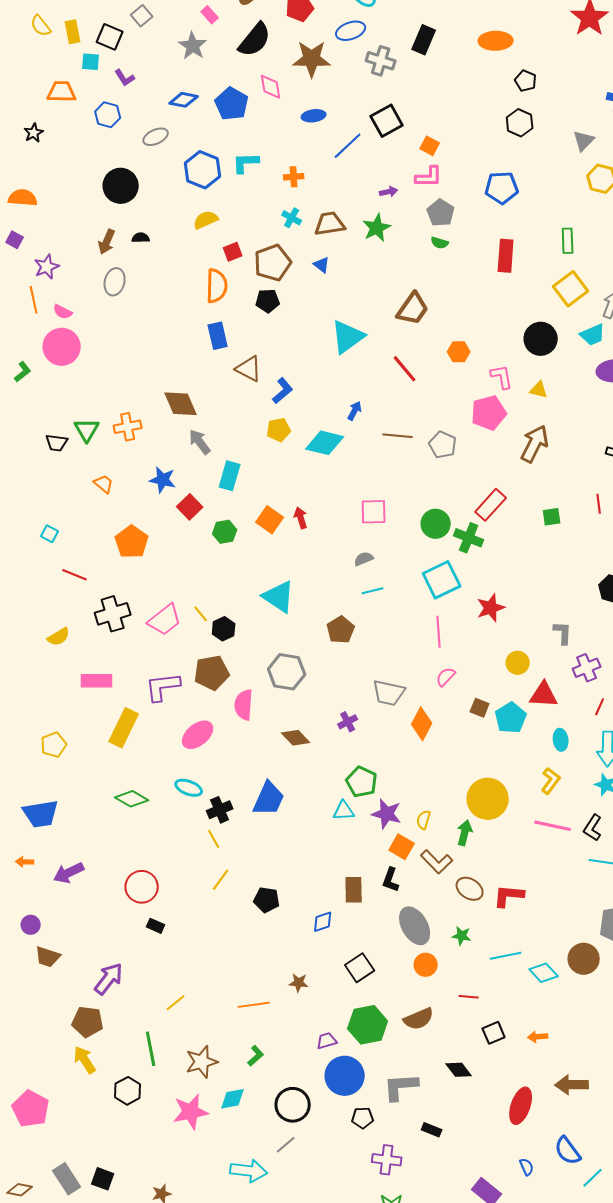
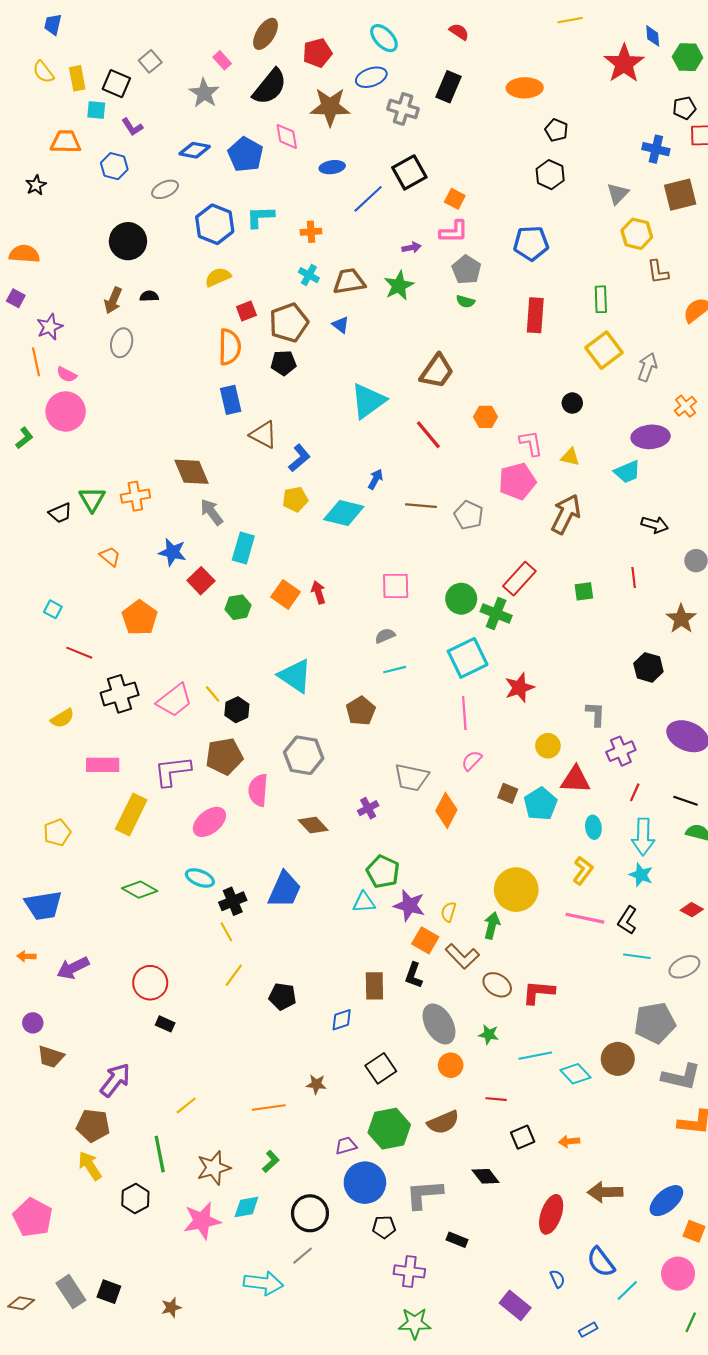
cyan trapezoid: (593, 335) -> (627, 472), moved
black circle: (541, 339) -> (572, 403), size x0.6
black trapezoid: (57, 443) -> (60, 513), turned -30

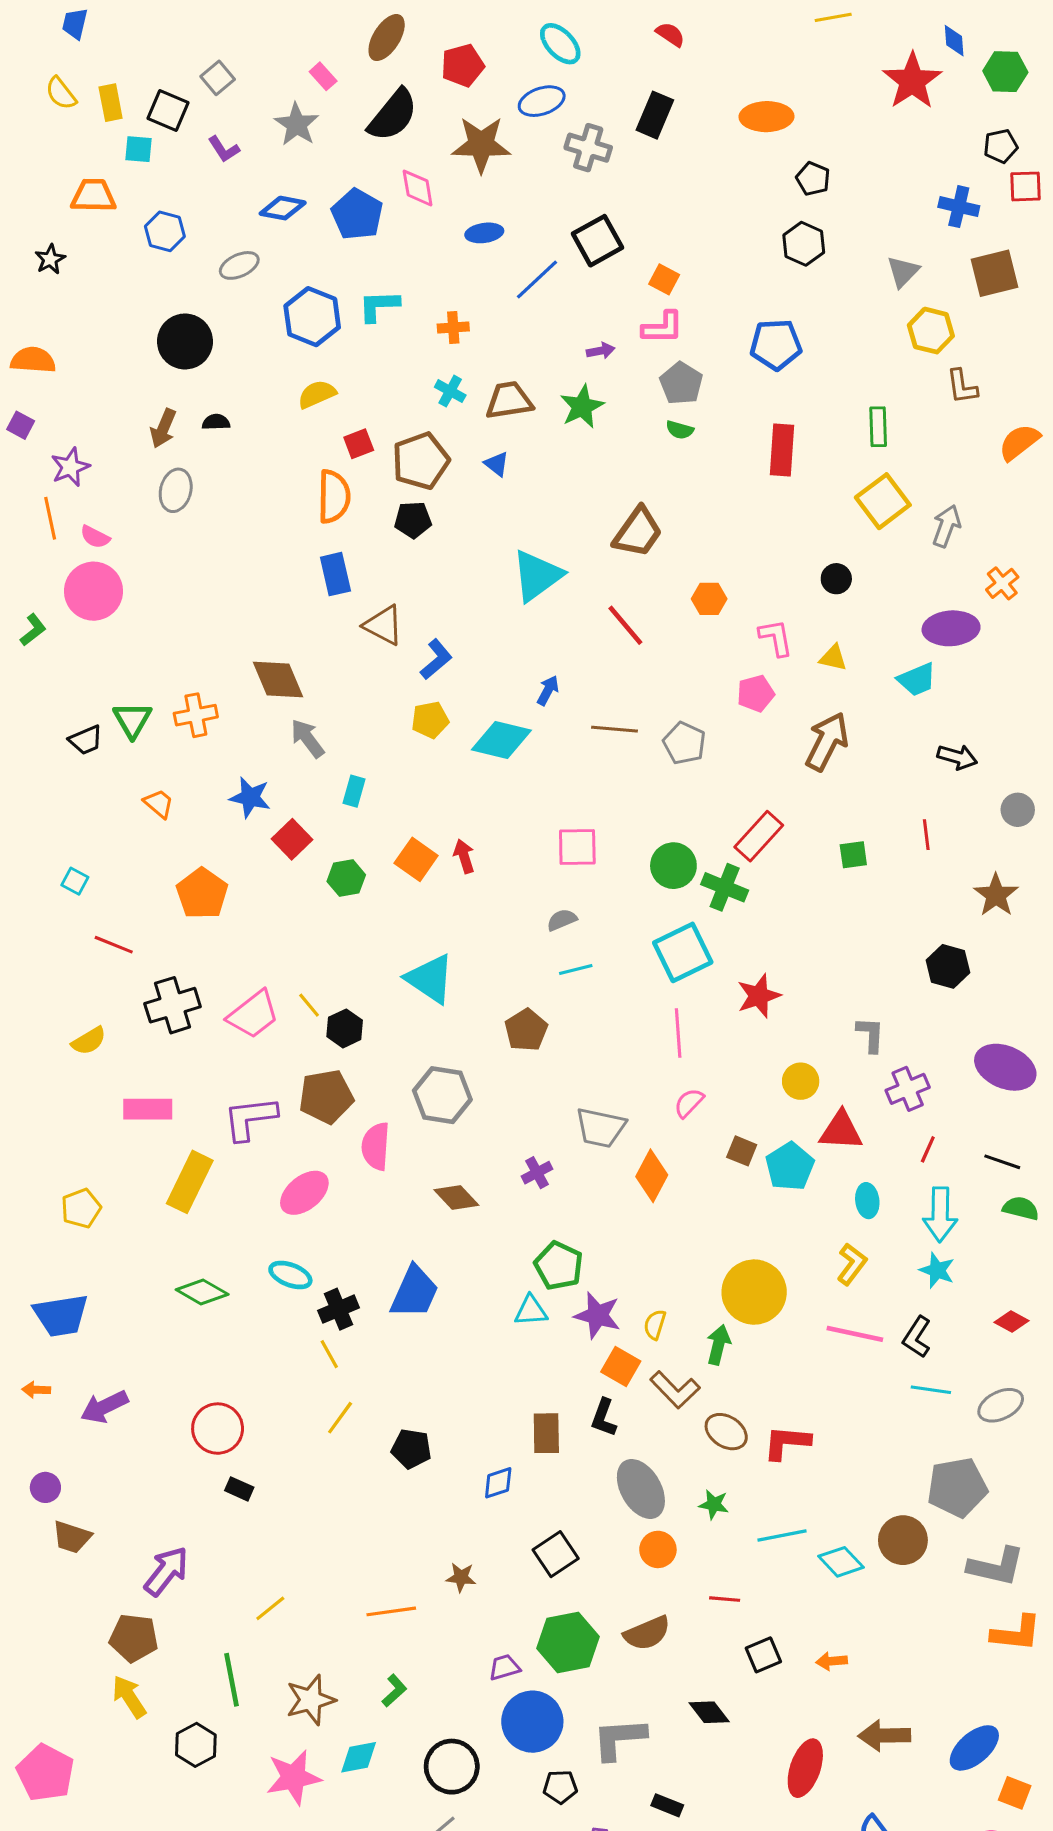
purple L-shape: (132, 127) -> (224, 149), moved
pink pentagon: (517, 481) -> (756, 693), size x0.7
cyan rectangle: (243, 548) -> (354, 791), size x0.7

